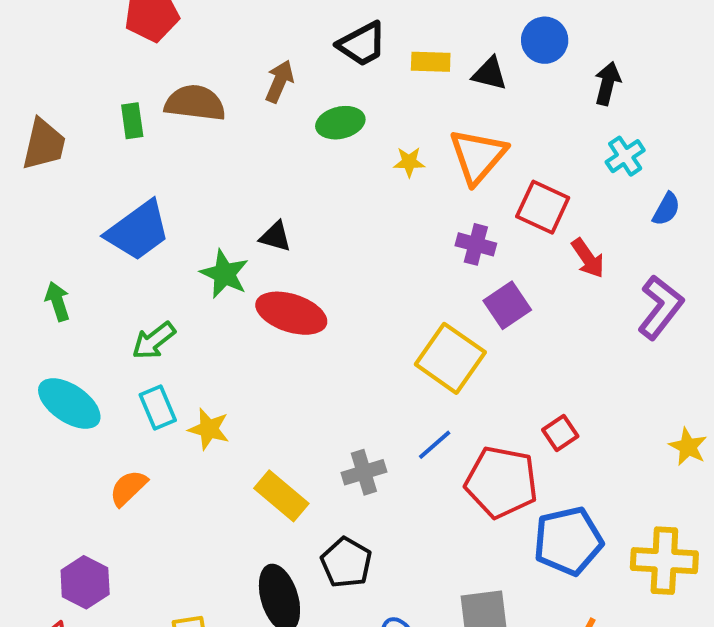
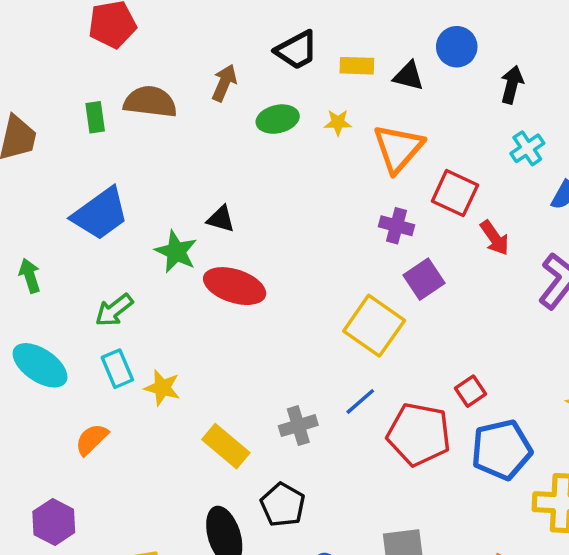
yellow star: (409, 162) -> (338, 122), moved
blue pentagon: (568, 541) -> (501, 450), moved

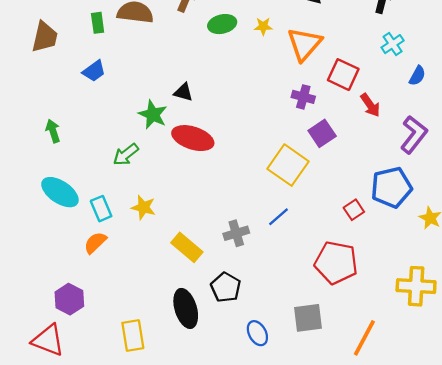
blue trapezoid: (100, 214) -> (94, 71), moved, size x0.6
green arrow: (114, 310) -> (126, 155), moved
cyan rectangle: (117, 369) -> (101, 209), moved
red pentagon: (419, 434) -> (336, 263), moved
blue pentagon: (501, 450) -> (391, 187), moved

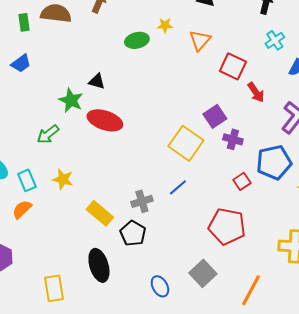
green ellipse: (222, 24) -> (137, 40), moved
orange triangle: (304, 44) -> (200, 40), size x0.7
purple cross: (303, 97) -> (233, 139), moved
black pentagon: (226, 287) -> (133, 233), moved
gray square: (308, 318) -> (203, 273), turned -36

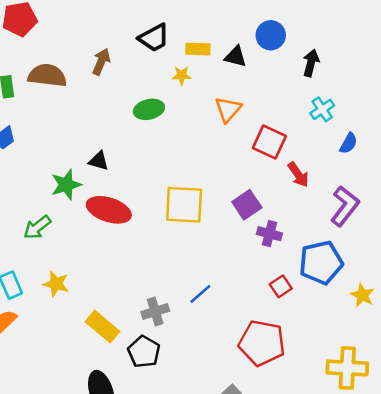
yellow star: (165, 25) -> (182, 75), moved
green star: (71, 100) -> (66, 185), turned 30
yellow square: (186, 143) -> (184, 205), moved, turned -32

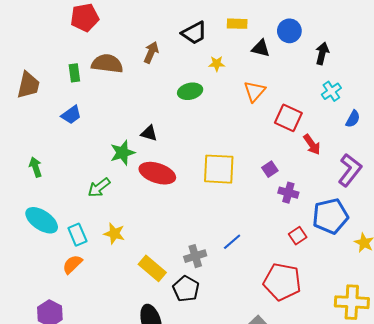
yellow rectangle: (198, 49) -> (237, 24), moved
purple square: (247, 205) -> (270, 169), size x0.7

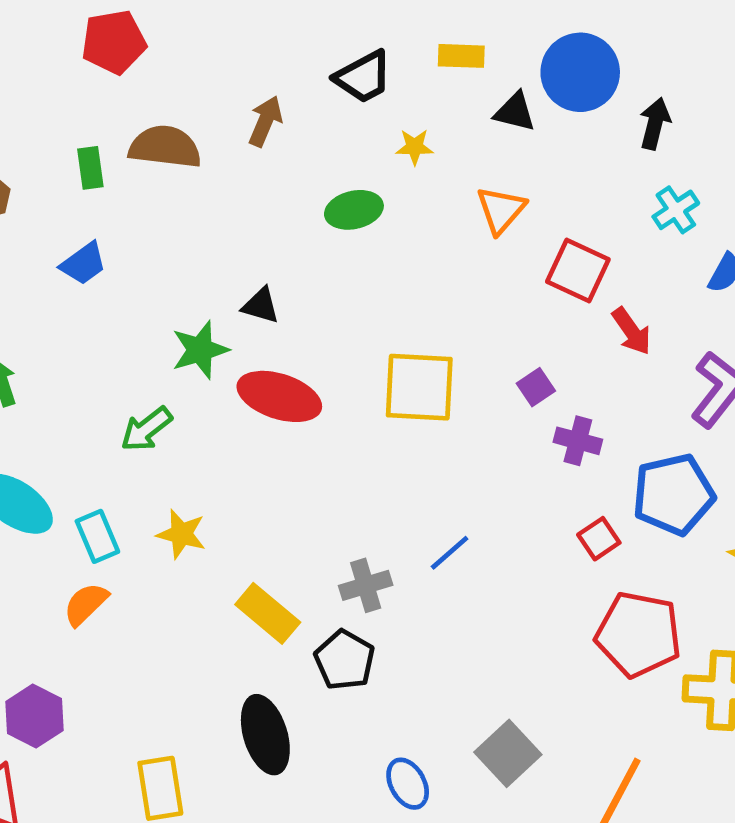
blue circle: (289, 31) -> (580, 72), size x1.4
red pentagon: (282, 282) -> (638, 634), moved

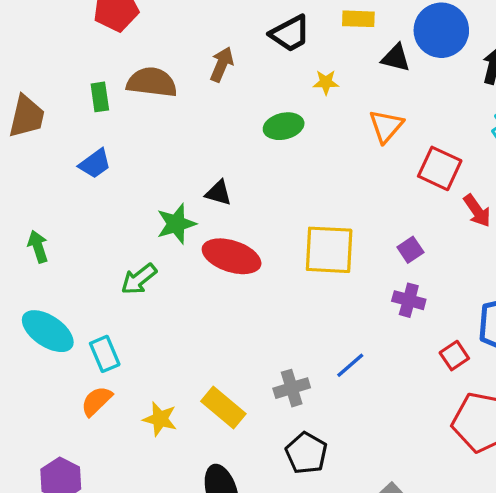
purple cross: (578, 441) -> (409, 300), moved
yellow star: (181, 534) -> (160, 419), moved
black pentagon: (345, 660) -> (306, 453), moved

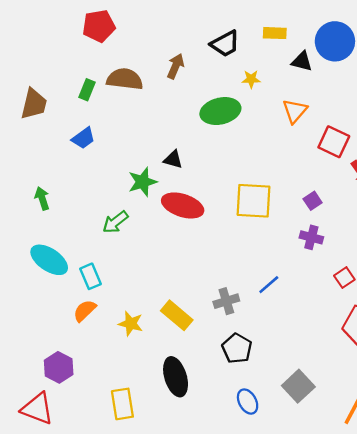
green rectangle: (100, 97) -> (87, 90), turned 30
green ellipse: (284, 126) -> (220, 111), size x1.4

